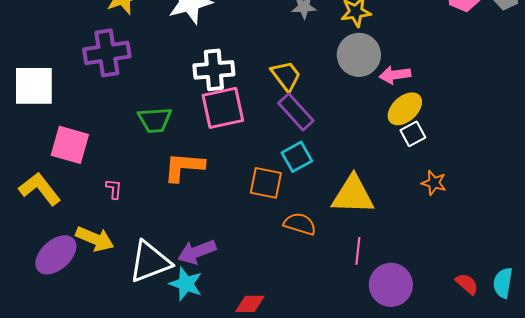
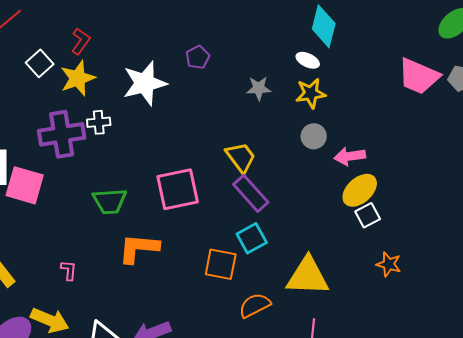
gray circle: (359, 55) -> (314, 136), size x0.6
white cross: (214, 70) -> (99, 122), moved, size x0.6
pink square: (70, 145) -> (25, 185), moved
orange semicircle: (300, 224) -> (255, 305), turned -44

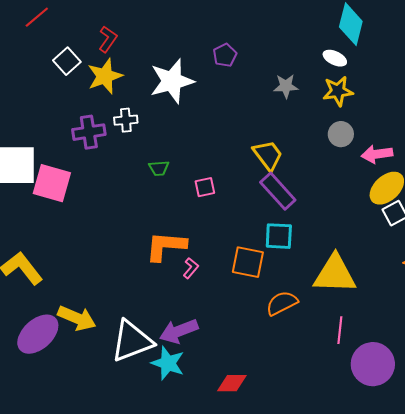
purple cross: (62, 134) -> (89, 132), size x0.7
pink square: (178, 189) -> (205, 187), size x0.5
green trapezoid: (110, 201) -> (159, 168), moved, size x0.6
cyan square: (252, 238) -> (279, 236), turned 32
pink L-shape: (69, 270) -> (191, 268), moved, turned 35

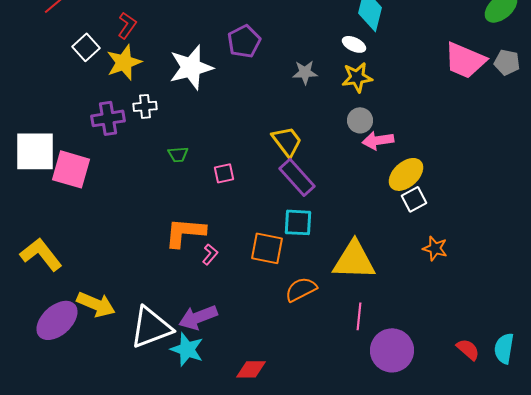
purple pentagon: (225, 55) -> (244, 41), size x1.4
pink arrow: (377, 154) -> (378, 140), moved

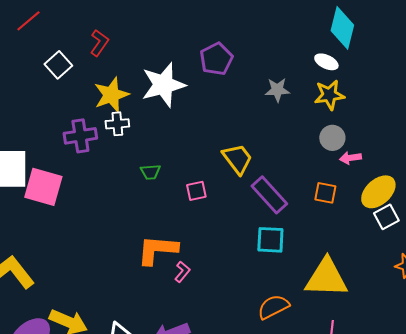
yellow star: (124, 62) -> (111, 95), moved
pink arrow: (378, 140) -> (350, 158), size x0.7
yellow trapezoid: (287, 141) -> (237, 159), moved
orange square: (267, 248) -> (325, 193), moved, size x0.7

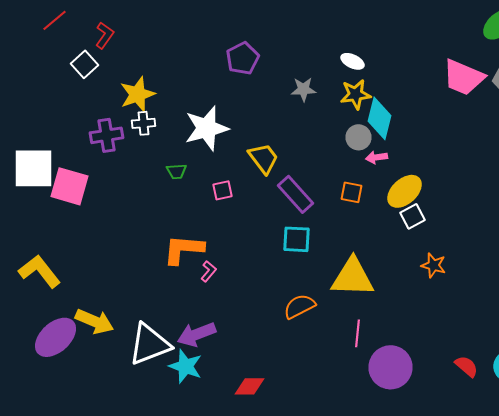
cyan diamond: (342, 28) -> (380, 118), moved
red L-shape: (99, 43) -> (104, 35), moved
white star: (163, 85) -> (206, 128), moved

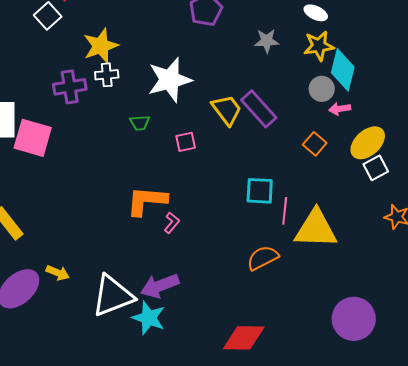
orange square: (352, 192) -> (315, 144), turned 30
purple rectangle: (296, 194) -> (259, 109), moved
yellow arrow: (94, 321) -> (58, 273), size x0.6
pink line: (358, 333) -> (285, 211), moved
red diamond: (250, 386) -> (244, 338), moved, size x1.4

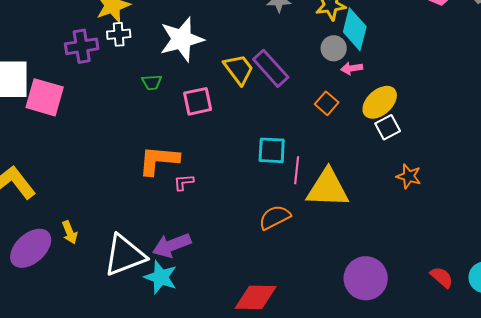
pink square: (186, 142) -> (198, 101), size x1.4
pink L-shape: (172, 223) -> (184, 182), turned -135
yellow arrow: (58, 273) -> (70, 232), turned 45

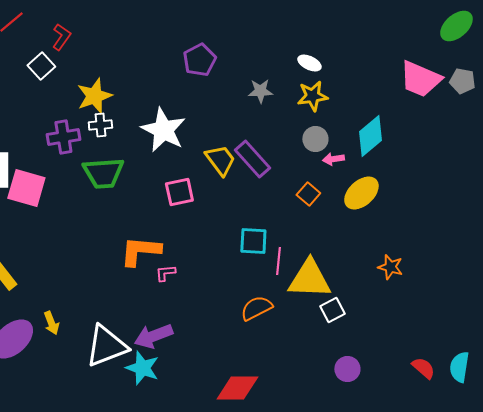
cyan diamond: (355, 29) -> (370, 136), moved, turned 36
white star: (182, 39) -> (163, 130), turned -30
green trapezoid: (152, 82) -> (103, 173), moved, size x2.0
white square: (388, 127) -> (332, 310), moved
purple circle: (366, 278) -> (347, 369), size x0.6

